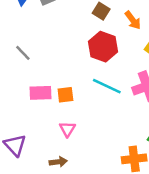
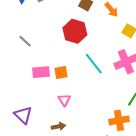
red hexagon: (103, 47) -> (75, 31), moved
cyan line: (107, 86) -> (94, 64), turned 30

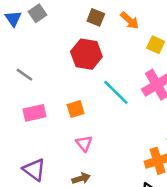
pink rectangle: (41, 72) -> (35, 113), moved

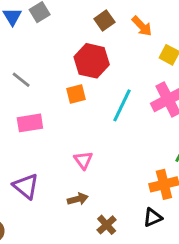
brown square: (96, 17) -> (104, 21), turned 30
cyan line: (116, 92) -> (122, 105), turned 68
orange square: (76, 109) -> (76, 94), moved

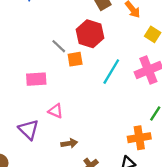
gray line: (21, 80) -> (59, 46), moved
pink triangle: (83, 160) -> (56, 111), moved, turned -35

